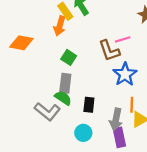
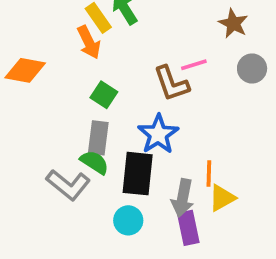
orange arrow: (60, 26) -> (89, 42), turned -42
blue star: (125, 74) -> (158, 134), moved
black rectangle: (89, 105) -> (138, 174), size x1.6

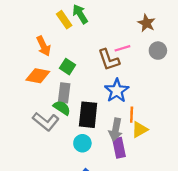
orange arrow: (89, 42) -> (44, 46), moved
orange diamond: (25, 70) -> (38, 76), moved
blue star: (158, 134) -> (117, 91), moved

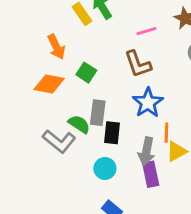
pink line: (122, 48) -> (146, 31), moved
gray rectangle: (64, 93) -> (98, 113), moved
black rectangle: (88, 115) -> (112, 133), size x0.7

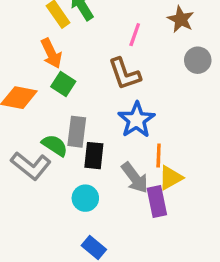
pink line: (146, 31) -> (135, 35), turned -54
orange arrow: (56, 47) -> (51, 53), moved
gray arrow: (146, 151) -> (135, 178), turned -48
purple rectangle: (151, 174) -> (157, 202), moved

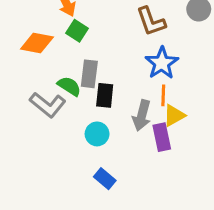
brown L-shape: (125, 74) -> (151, 21), moved
blue star: (136, 120) -> (162, 63), moved
gray arrow: (135, 178) -> (142, 115), turned 52

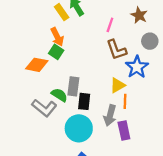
green square: (77, 31) -> (56, 52), moved
blue star: (162, 63) -> (137, 67), moved
yellow triangle: (174, 115) -> (118, 85), moved
cyan circle: (97, 134) -> (79, 128), size x1.6

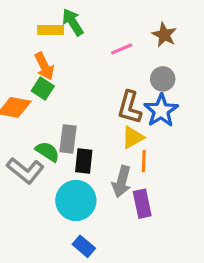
yellow rectangle: (62, 12) -> (51, 30), turned -56
pink line: (110, 25) -> (122, 49), turned 48
gray circle: (150, 41) -> (163, 79), moved
brown L-shape: (116, 50) -> (130, 107), moved, turned 35

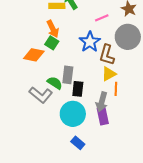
gray circle: (163, 79) -> (128, 37), size x1.6
blue star: (161, 111) -> (90, 42), moved
purple rectangle: (142, 204) -> (103, 116), moved

